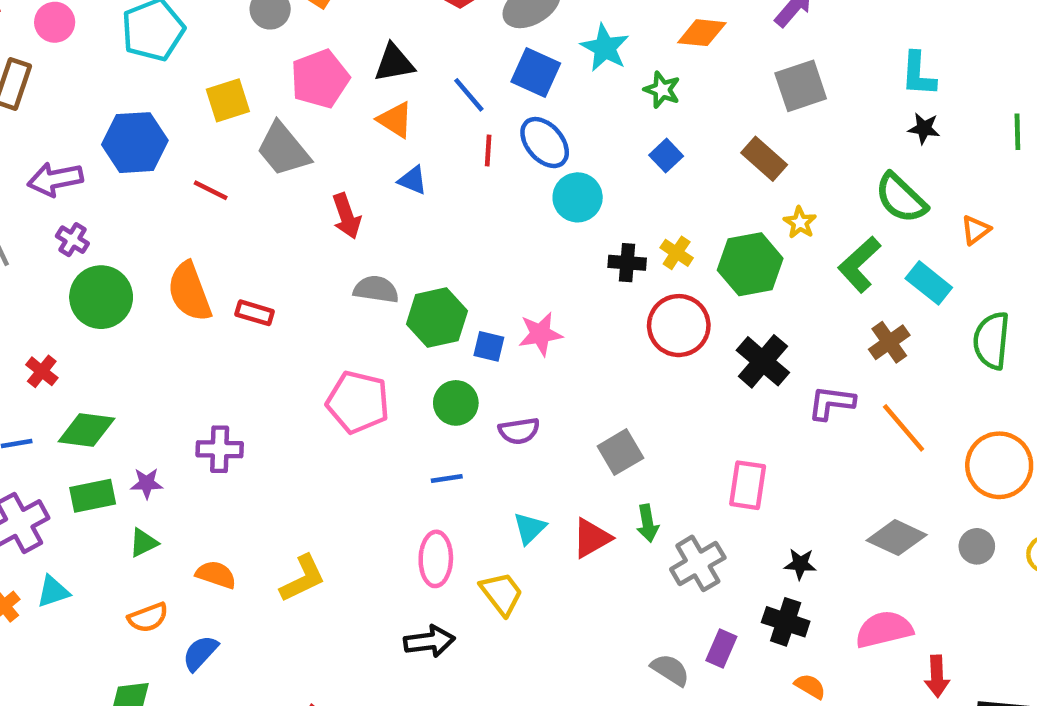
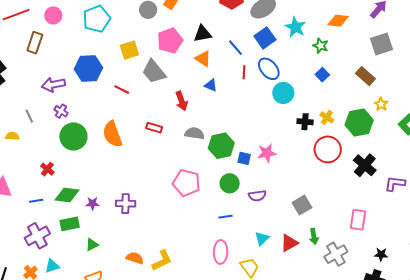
blue square: (536, 72) -> (265, 38), turned 30
red rectangle: (255, 313) -> (154, 128), moved
purple star: (147, 483) -> (92, 203), moved
orange semicircle: (216, 575) -> (135, 258), moved

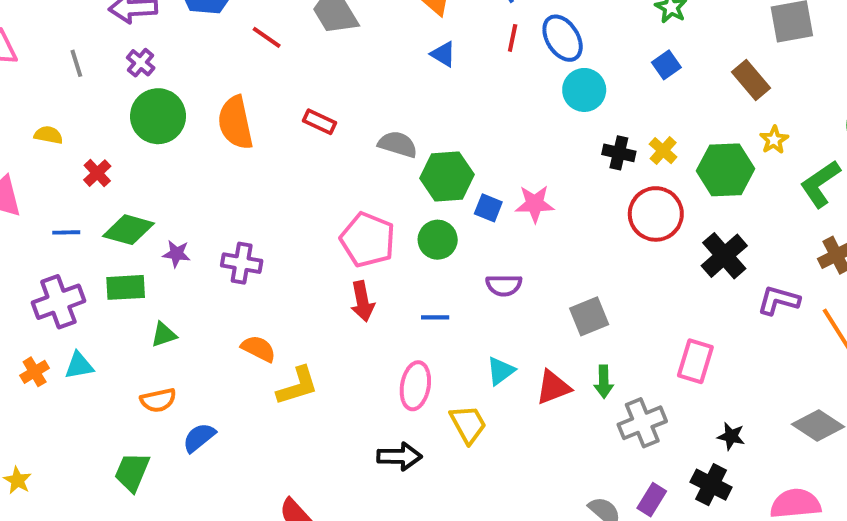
red arrow: (182, 101) -> (362, 301), moved
yellow semicircle: (12, 136) -> (48, 135), moved
green circle: (230, 183) -> (438, 240), moved
orange semicircle: (135, 258) -> (258, 349), moved

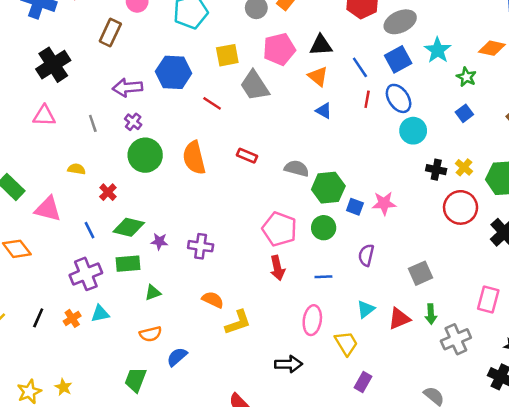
blue line: (66, 232) -> (90, 230), turned 66
purple semicircle: (504, 285) -> (366, 255), turned 105
black arrow: (399, 456) -> (289, 364), moved
purple rectangle: (652, 500) -> (363, 382), moved

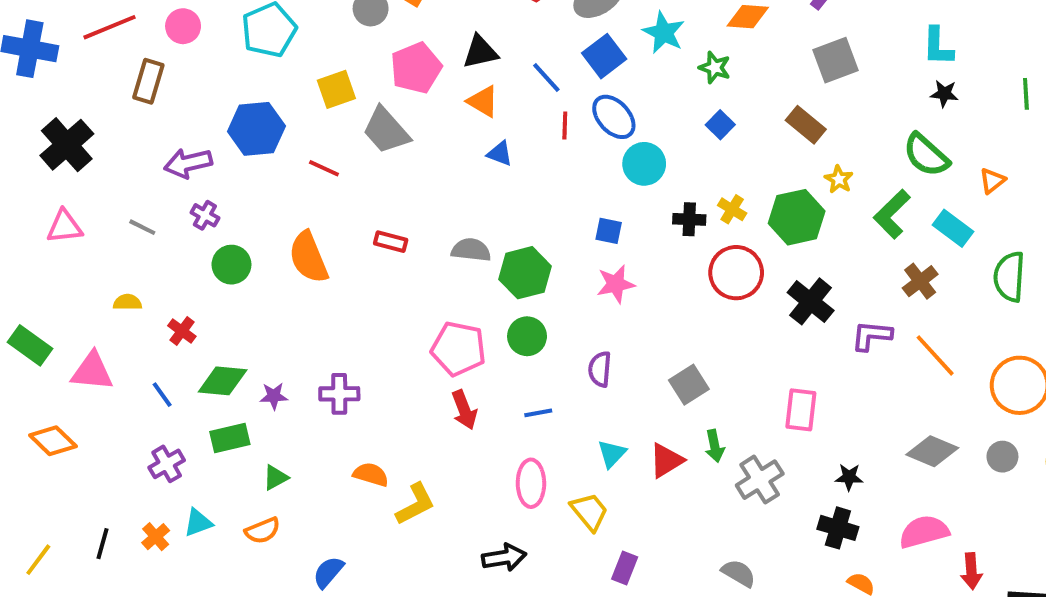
gray line: (93, 123) -> (142, 227), turned -36
green circle: (145, 155) -> (231, 265), size x0.7
blue square: (355, 207) -> (609, 231), moved
purple cross: (86, 274) -> (167, 464), size x0.7
orange semicircle: (151, 334) -> (263, 531), moved

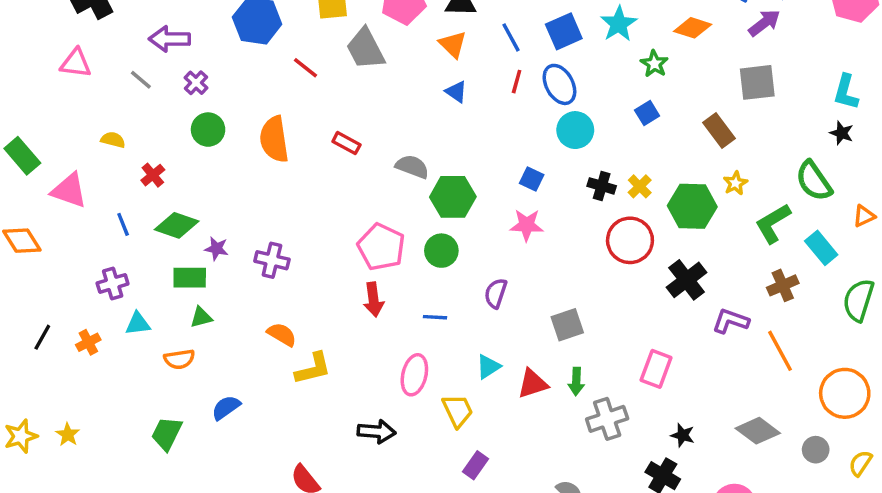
purple arrow: (188, 163) -> (169, 39), moved
green rectangle: (230, 438) -> (190, 278), moved
cyan triangle: (198, 523) -> (138, 324), moved

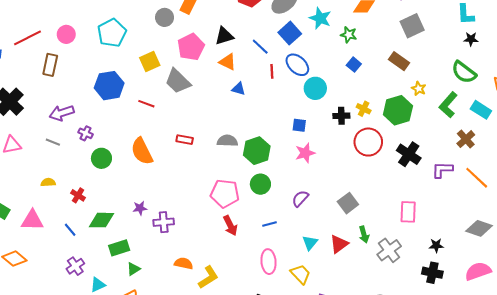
purple star: (216, 249) -> (140, 208), moved
purple semicircle: (496, 293) -> (300, 199), turned 42

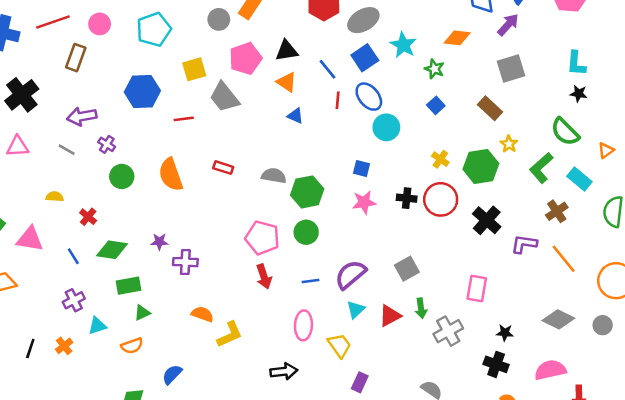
red line: (146, 104) -> (184, 119), turned -35
black cross: (341, 116) -> (407, 198), moved
purple semicircle: (300, 199) -> (351, 275), moved, size x1.5

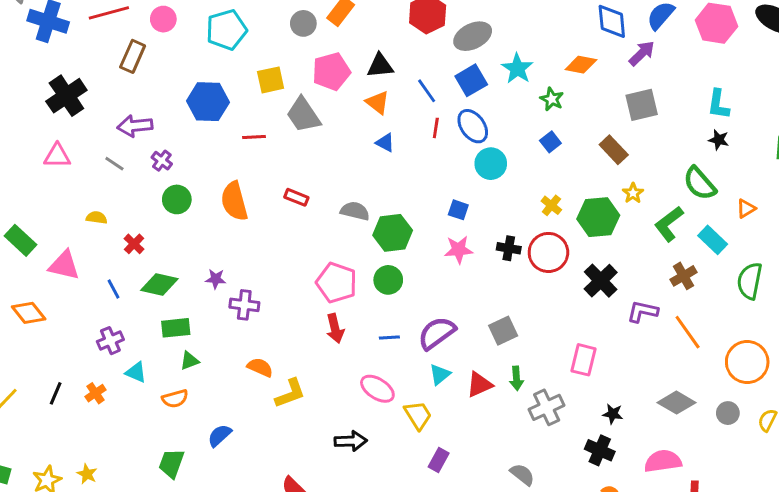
pink ellipse: (303, 325) -> (377, 389), turned -64
cyan triangle: (97, 326) -> (136, 372), turned 36

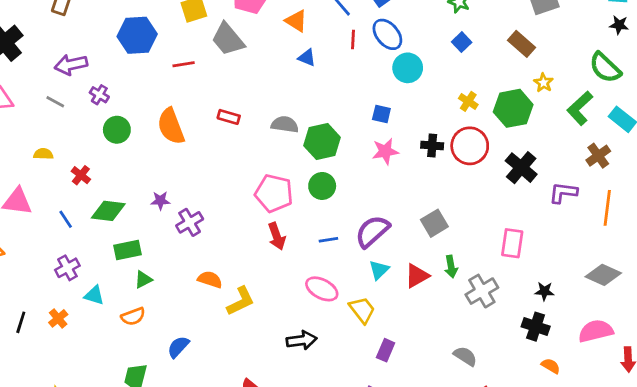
purple cross: (244, 305) -> (190, 222), turned -32
orange line: (688, 332) -> (607, 208), turned 48

